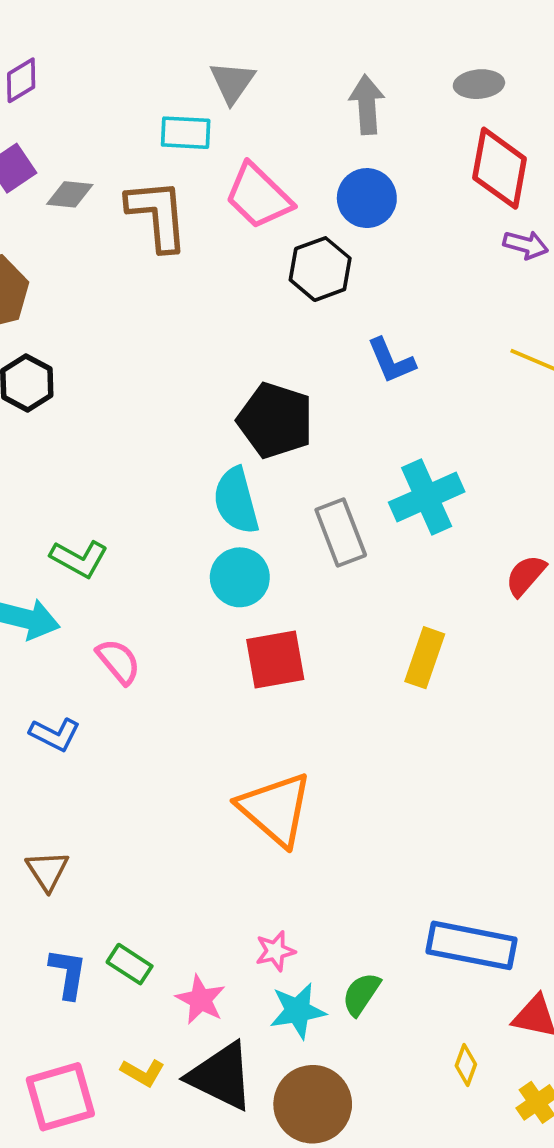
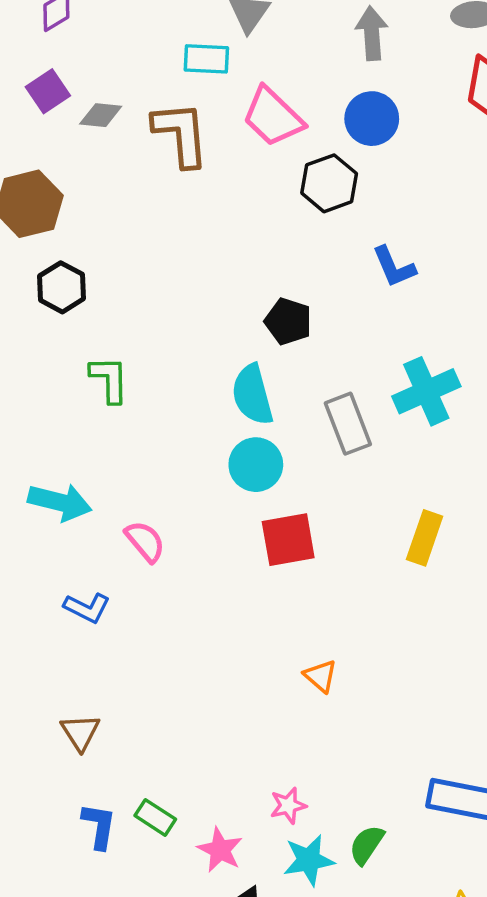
black pentagon: (275, 420) -> (288, 321), size x0.7
green L-shape: (79, 559) -> (109, 379), moved, turned -120
orange triangle: (275, 809) -> (321, 676), moved, size x0.5

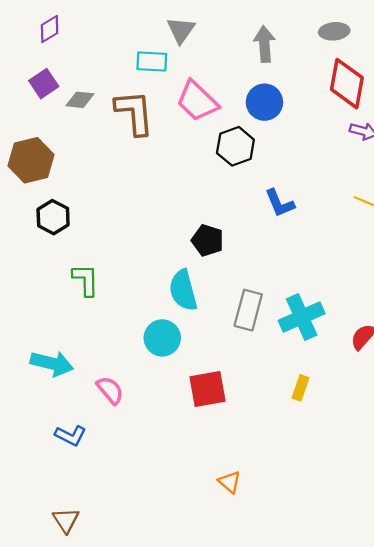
cyan cross: (426, 391) -> (302, 317), moved
gray rectangle: (348, 424) -> (248, 310), turned 36
cyan circle: (256, 465) -> (162, 338), moved
yellow rectangle: (425, 538) -> (300, 388), size x0.7

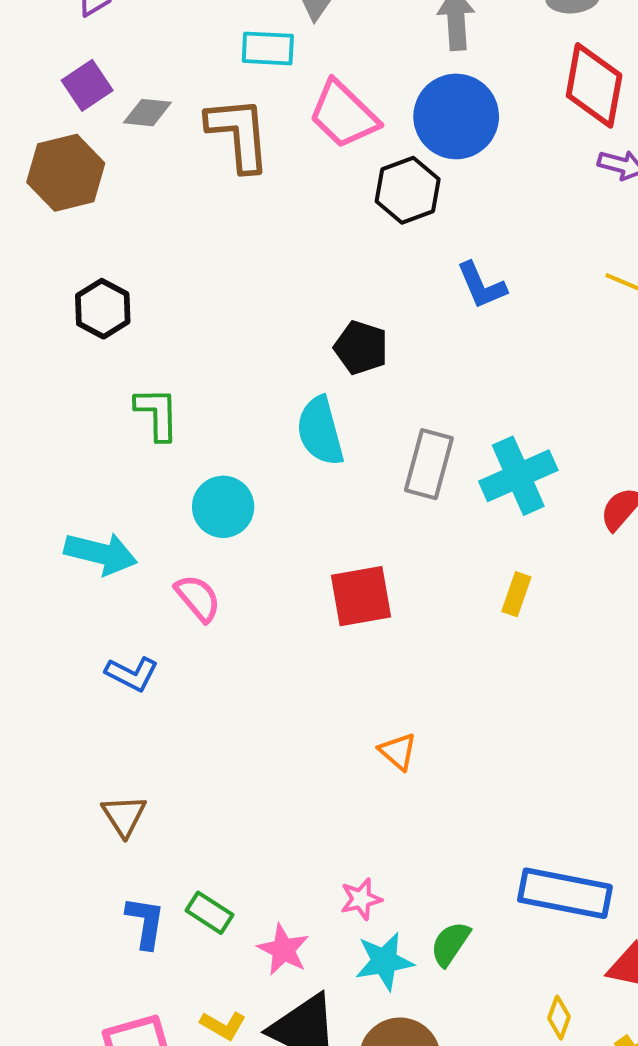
blue circle: (264, 102) -> (456, 116), size x1.4
brown hexagon: (31, 160) -> (66, 173), moved
cyan circle: (162, 338) -> (223, 507), moved

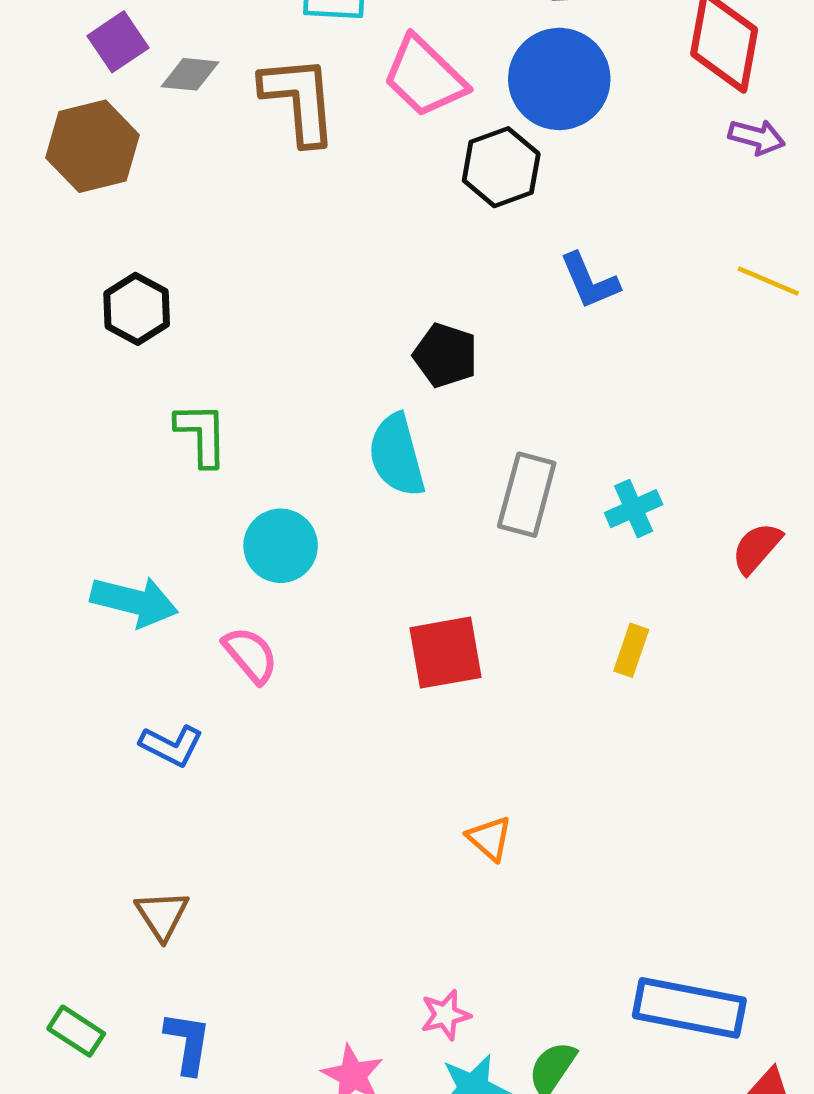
cyan cross: (518, 476) -> (634, 509), size x0.6
green rectangle: (210, 913) -> (76, 1031), moved

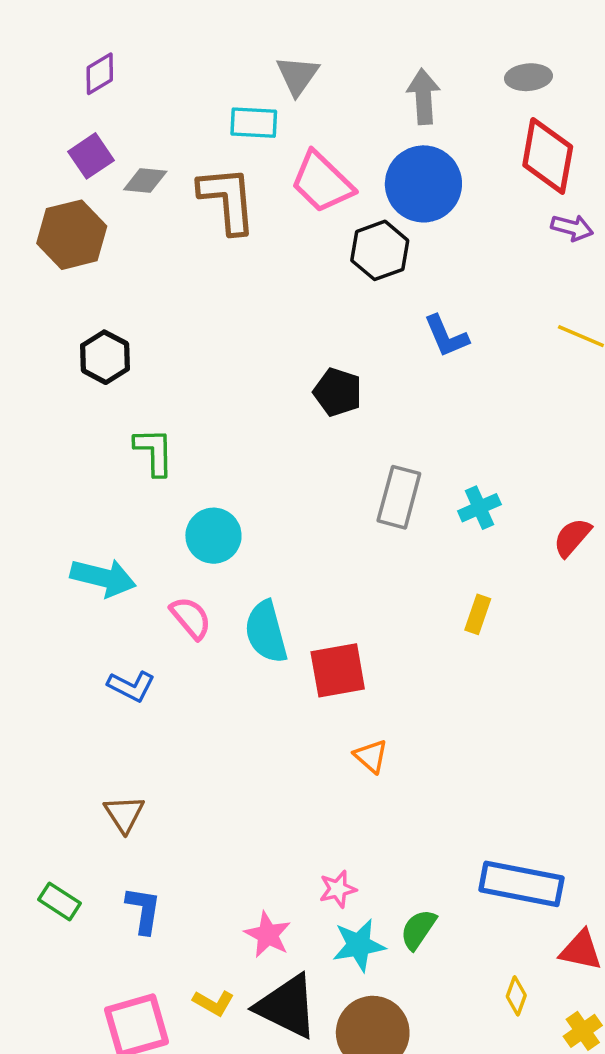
cyan semicircle: (397, 455) -> (266, 632), moved
red square: (445, 653) -> (338, 670), moved

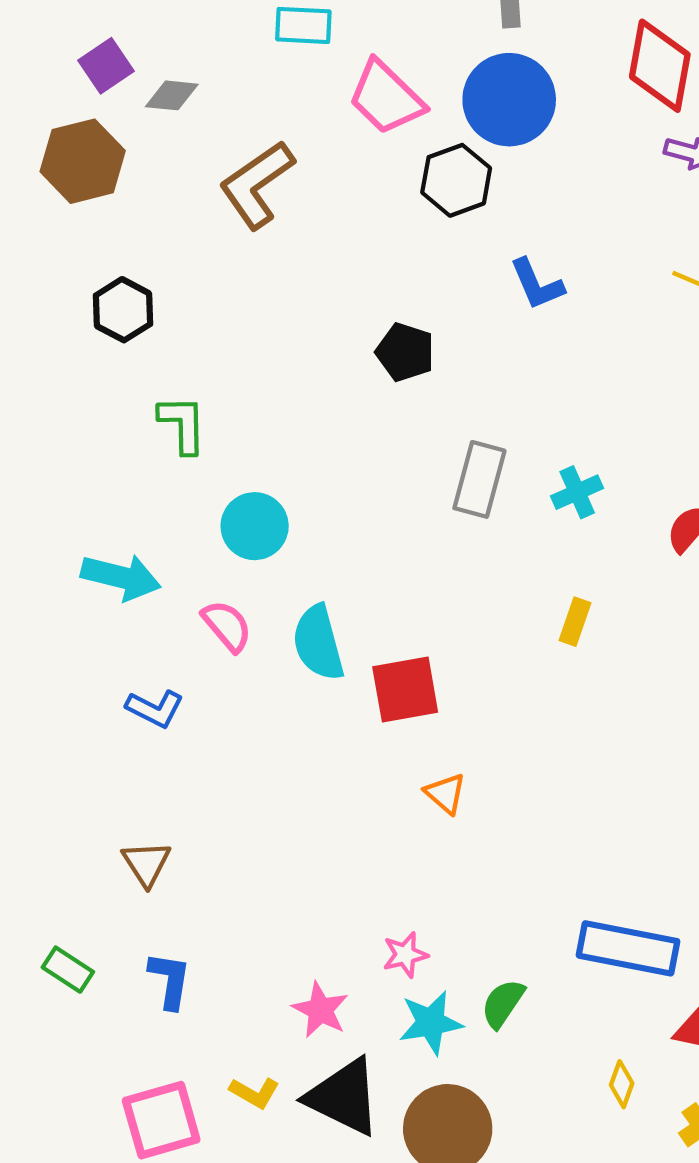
brown L-shape: (227, 200) -> (257, 185), moved, turned -120

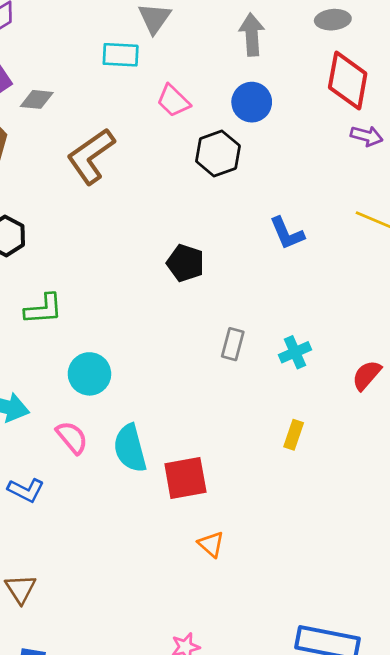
pink trapezoid: (386, 98) -> (173, 101), size x0.7
blue circle: (509, 100) -> (252, 102), size x0.7
blue L-shape: (537, 284) -> (287, 233), moved
green L-shape: (182, 424) -> (43, 309), turned 87
gray rectangle: (479, 479) -> (233, 344), size x0.7

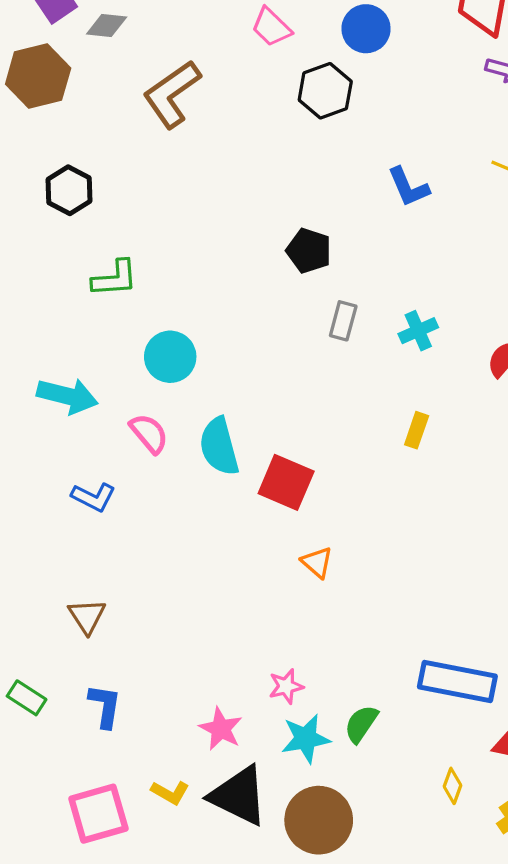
black pentagon: (185, 263) -> (309, 251), moved
red square: (185, 478) -> (286, 482), turned 33

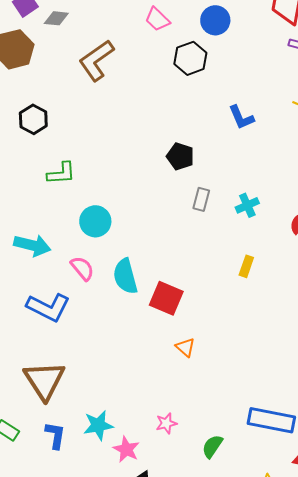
blue L-shape: (93, 497) -> (48, 307), size x1.6
brown triangle: (87, 616) -> (44, 380), size x1.8
cyan star: (306, 739) -> (98, 425), moved

